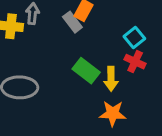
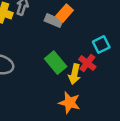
gray rectangle: (72, 22) -> (53, 21), turned -42
red cross: (135, 62) -> (87, 63), moved

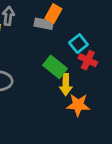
cyan square: (101, 45) -> (78, 44), moved
yellow arrow: (74, 74) -> (66, 85), moved

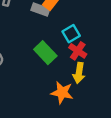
yellow arrow: (66, 85) -> (79, 73), moved

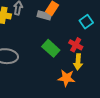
cyan square: (71, 34) -> (86, 22), moved

